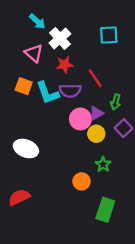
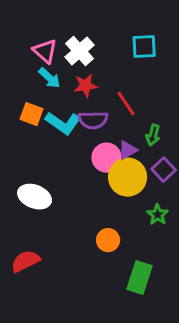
cyan arrow: (37, 21) -> (50, 78), moved
pink triangle: (34, 53) -> (45, 51), moved
cyan L-shape: (47, 93) -> (63, 123), turned -35
yellow circle: (96, 134) -> (128, 177), size x1.6
green star: (103, 164) -> (158, 215), moved

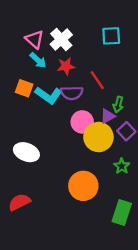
purple triangle: (128, 150) -> (108, 116), moved
orange circle: (108, 240) -> (83, 186), size x1.6
green rectangle: (140, 278) -> (122, 213), moved

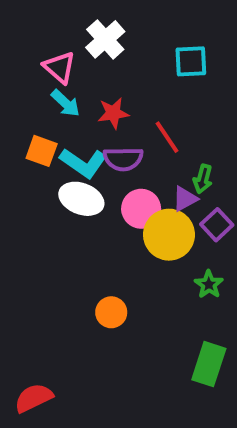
white cross: (61, 39) -> (105, 39), moved
white ellipse: (26, 152) -> (81, 199), moved
orange circle: (83, 186) -> (111, 312), moved, size x0.6
red semicircle: (19, 202) -> (34, 398), moved

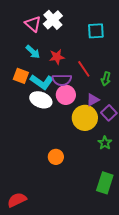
pink triangle: (59, 67) -> (33, 24), moved
green arrow: (203, 179) -> (106, 79), moved
pink circle: (141, 209) -> (66, 95), moved

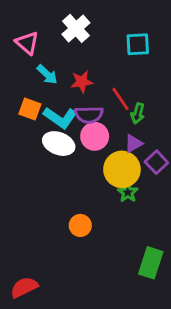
pink triangle: (33, 24) -> (27, 43), moved
green arrow: (106, 79) -> (138, 113), moved
green star: (105, 143) -> (128, 192), moved

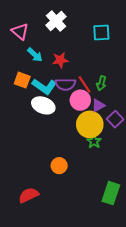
red line: (121, 99) -> (84, 84), moved
pink circle: (95, 136) -> (80, 100), moved
red semicircle: (24, 287) -> (29, 195), moved

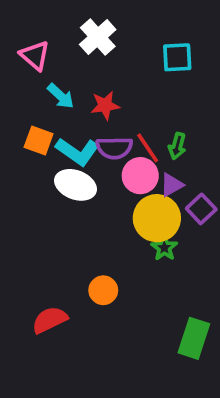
red semicircle: (29, 195) -> (50, 320), moved

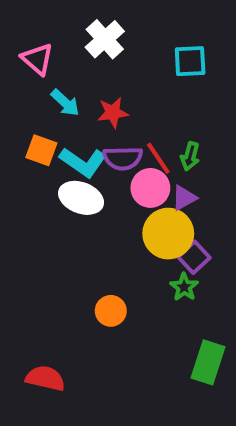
purple square: (201, 209) -> (194, 257), moved
green star: (164, 248) -> (184, 287), moved
red semicircle: (50, 320) -> (45, 378), moved, turned 39

